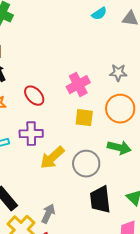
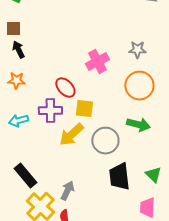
red ellipse: (34, 96) -> (65, 88), moved
yellow square: (84, 118) -> (84, 109), moved

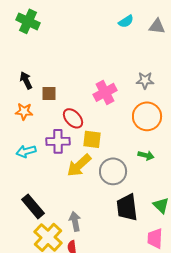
brown square: (13, 29) -> (49, 93), moved
green arrow: (138, 125) -> (146, 155), size x0.7
gray arrow: (67, 191) -> (75, 221), turned -36

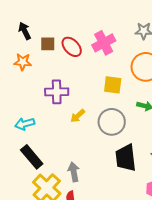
red ellipse: (73, 118) -> (72, 47), moved
yellow square: (92, 139) -> (113, 85), moved
cyan arrow: (26, 151) -> (25, 124), moved
yellow arrow: (79, 165) -> (78, 116), size x0.6

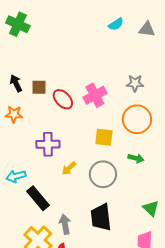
brown square: (48, 44) -> (39, 87), moved
black rectangle: (32, 157) -> (38, 198), moved
black trapezoid: (126, 158) -> (101, 217), moved

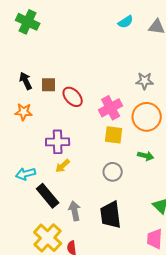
pink cross: (95, 95) -> (111, 108), moved
yellow arrow: (69, 168) -> (63, 166), moved
gray circle: (103, 174) -> (113, 172), size x0.7
gray arrow: (65, 224) -> (75, 211), moved

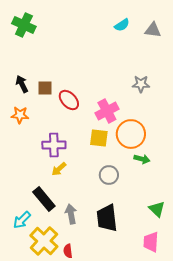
orange circle: (147, 117) -> (131, 134), moved
yellow square: (114, 135) -> (99, 138), moved
cyan arrow: (26, 174) -> (22, 220), moved, turned -30

